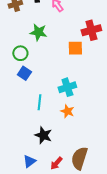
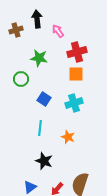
red cross: (91, 30) -> (77, 52), moved
blue square: (24, 73) -> (44, 99), moved
cyan cross: (67, 87) -> (74, 103), moved

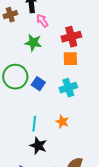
pink arrow: (58, 31) -> (42, 21), moved
green circle: (21, 79) -> (15, 77), moved, size x1.6
cyan line: (40, 128) -> (34, 124), moved

